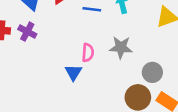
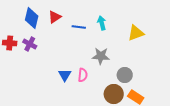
pink semicircle: (88, 53) -> (83, 75), moved

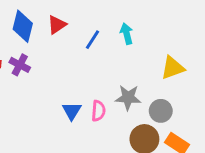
blue line: (79, 27) -> (92, 40), turned -64
yellow triangle: (136, 33) -> (173, 68), moved
gray star: (101, 56) -> (128, 98), moved

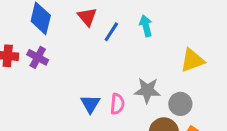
red triangle: (57, 25) -> (87, 17), moved, turned -36

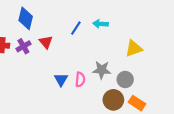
red triangle: (87, 17) -> (46, 42), moved
cyan arrow: (146, 26) -> (101, 24), turned -72
purple cross: (38, 57) -> (23, 46), turned 32

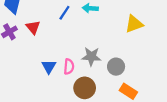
yellow triangle: (134, 48) -> (134, 24), moved
brown circle: (113, 100) -> (85, 88), moved

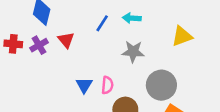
gray star: (91, 56) -> (133, 52), moved
gray circle: (116, 67) -> (161, 85), size x1.5

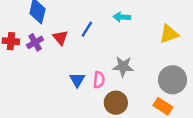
blue line: (102, 23) -> (87, 29), moved
gray star: (133, 52) -> (123, 67), moved
gray circle: (161, 85) -> (173, 80), moved

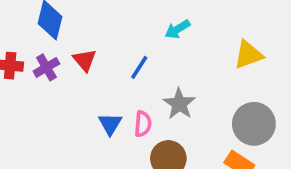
cyan arrow: (122, 17) -> (177, 29), turned -35
blue line: (87, 29) -> (139, 67), moved
gray star: (123, 67) -> (179, 104), turned 30

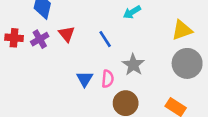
blue line: (139, 67) -> (105, 39), turned -66
gray circle: (254, 124) -> (187, 63), moved

